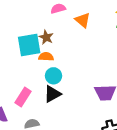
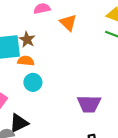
black triangle: (52, 94) -> (19, 123), moved

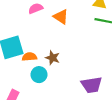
brown star: (27, 39) -> (53, 58), moved

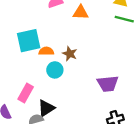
orange triangle: (61, 17) -> (81, 12), turned -35

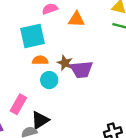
cyan square: (29, 41) -> (32, 36), moved
purple trapezoid: (108, 84) -> (81, 69), moved

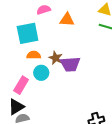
pink rectangle: (18, 104) -> (21, 85), moved
black triangle: (40, 120) -> (16, 107), moved

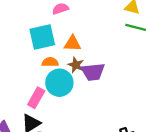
orange triangle: (67, 20) -> (72, 44), moved
cyan circle: (41, 73) -> (59, 83), size x1.5

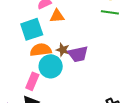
orange triangle: (72, 44) -> (57, 16), moved
orange semicircle: (50, 62) -> (41, 50), size x1.5

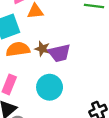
cyan circle: (51, 66) -> (50, 87), moved

